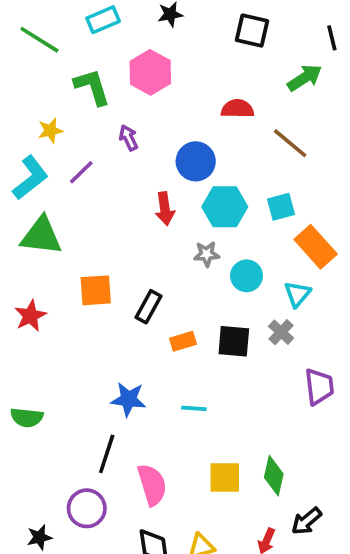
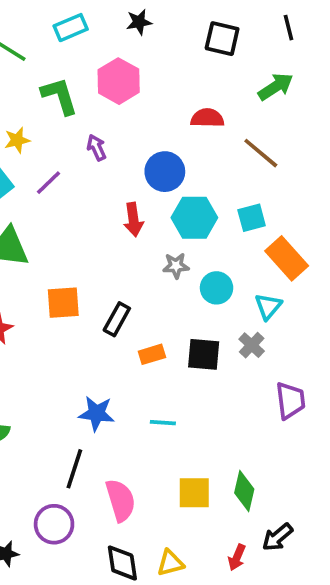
black line: (332, 38) -> (289, 28), moved

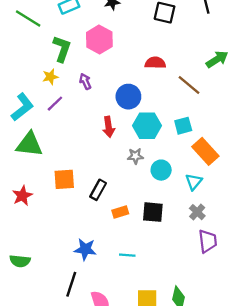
green arrow: (276, 87) -> (217, 59), moved
green L-shape: (60, 96) -> (62, 49), turned 36
yellow star: (17, 140) -> (50, 77), moved
gray cross: (252, 345) -> (197, 212), moved

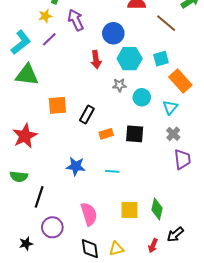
purple arrow: (85, 81) -> (76, 20), size x1.5
red star: (22, 196) -> (25, 136), moved, size x1.4
black line: (71, 284) -> (39, 197), moved

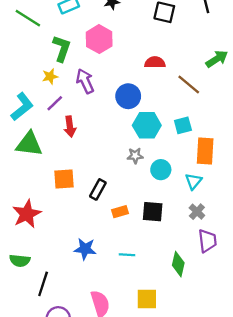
red arrow: (96, 60) -> (70, 127), moved
orange rectangle: (180, 81) -> (205, 151), turned 45
green diamond: (157, 209) -> (178, 264), moved

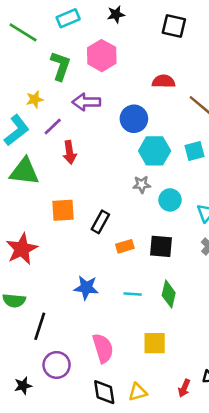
yellow star: (50, 76) -> (35, 99), moved
purple arrow: (85, 81) -> (86, 102), turned -65
green diamond: (178, 264) -> (169, 294), moved

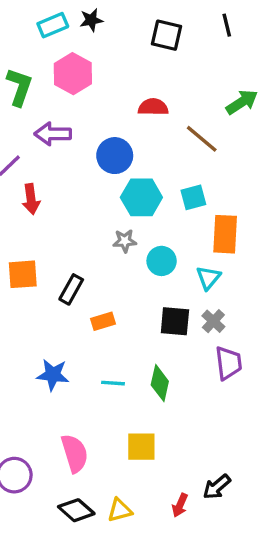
cyan rectangle: (68, 18) -> (53, 25), moved
black square: (161, 246) -> (175, 321), moved
black diamond: (104, 392) -> (76, 510), turned -40

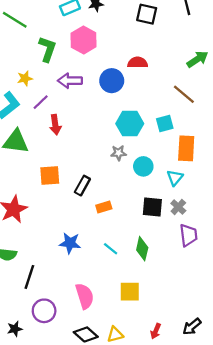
brown line: (202, 139) -> (184, 94), moved
blue circle: (115, 156) -> (112, 81), moved
cyan line: (113, 383) -> (111, 249), turned 35
black arrow: (217, 487) -> (192, 327), moved

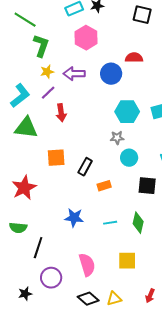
green L-shape: (47, 49) -> (41, 46), moved
yellow star: (25, 78) -> (47, 72), moved
cyan circle: (143, 166) -> (129, 158), moved
cyan line: (111, 249) -> (110, 223), turned -48

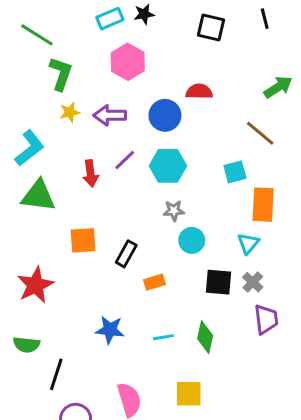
purple line: (48, 93) -> (125, 160), moved
cyan hexagon: (127, 112) -> (168, 166), moved

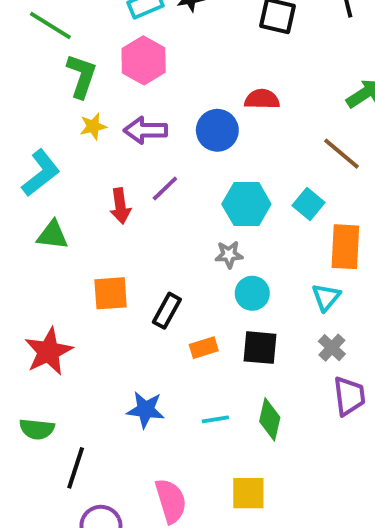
pink hexagon: (128, 62) -> (144, 60), moved
cyan hexagon: (168, 166) -> (246, 204), moved
cyan square: (235, 172) -> (309, 204), turned -35
green triangle: (38, 196) -> (52, 235), size x0.7
black square: (219, 282) -> (260, 348), moved

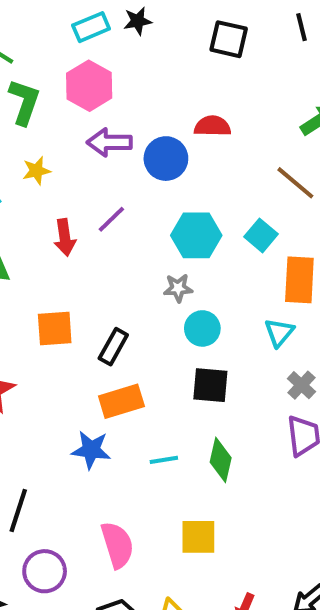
yellow star: (93, 126) -> (36, 171), moved
purple arrow: (146, 130) -> (109, 142), moved
orange rectangle: (204, 348) -> (121, 401), moved, size x1.5
gray cross: (332, 348) -> (301, 385), moved

